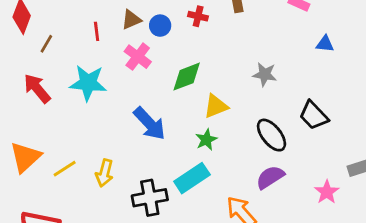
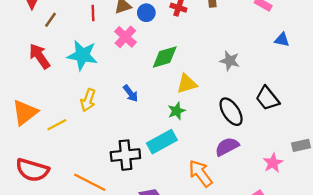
blue arrow: (150, 124) -> (131, 93), size x0.6
yellow arrow: (104, 173) -> (88, 100), moved

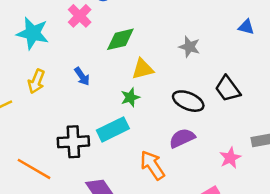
black ellipse: (231, 112) -> (188, 101), turned -36

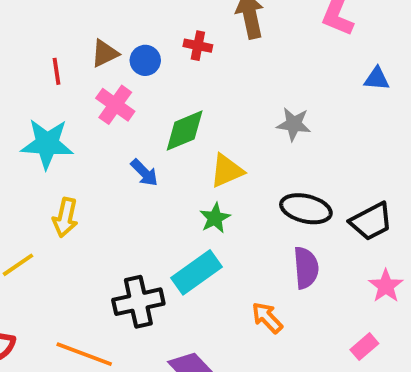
blue arrow: (82, 76) -> (144, 173), moved
black trapezoid: (228, 89) -> (371, 221), moved, turned -72
purple semicircle: (182, 138) -> (306, 268), turned 120
orange arrow: (152, 165) -> (267, 318), size x0.7

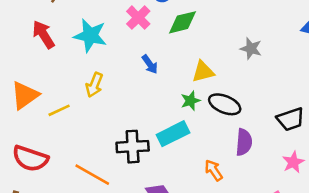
green diamond: (185, 131) -> (183, 22), moved
black ellipse: (306, 209) -> (225, 104), moved

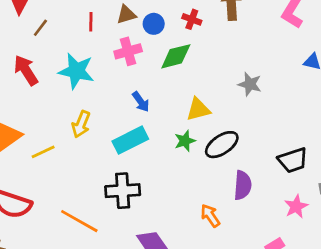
pink cross: (138, 18) -> (128, 51), turned 30
black ellipse: (225, 104) -> (222, 145), turned -56
cyan rectangle: (173, 134) -> (130, 140), moved

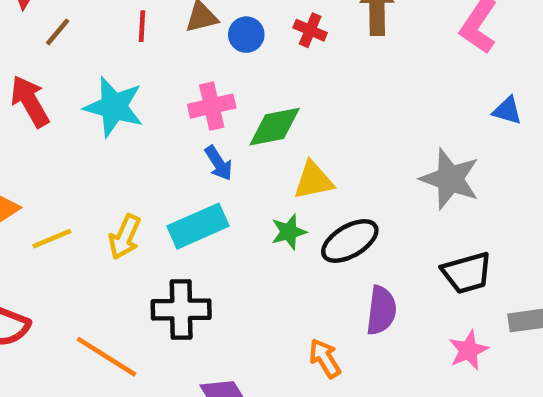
pink cross: (128, 51) -> (212, 106), moved
green diamond: (176, 56) -> (275, 127), moved
gray star: (250, 84) -> (450, 179), moved, size x1.5
yellow arrow: (81, 124) -> (125, 237), moved

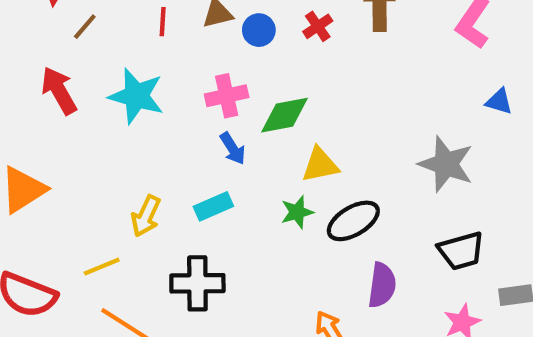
red cross: (310, 30) -> (318, 26), turned 32
cyan rectangle: (198, 226) -> (213, 206), size x0.7
yellow line: (52, 239) -> (102, 267), moved

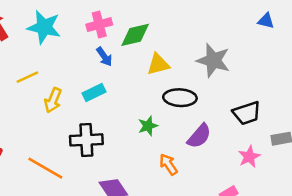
gray star: (446, 164) -> (213, 60), moved
green star: (297, 212) -> (148, 126), moved
black ellipse: (353, 221) -> (180, 98), turned 36
yellow line: (102, 267) -> (27, 77), moved
purple semicircle: (382, 285) -> (199, 136), turned 36

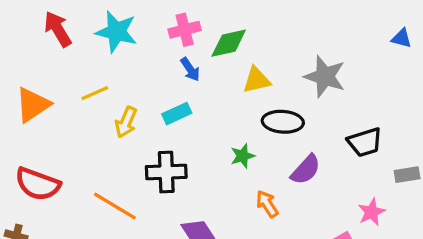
blue triangle: (266, 21) -> (402, 38), moved
pink star: (249, 157) -> (372, 212), moved

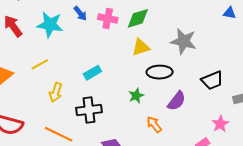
pink cross: (185, 30) -> (108, 19), moved, turned 30
green diamond: (229, 43) -> (138, 18), moved
blue arrow: (190, 69) -> (80, 13), moved
yellow arrow: (126, 122) -> (56, 92), moved

